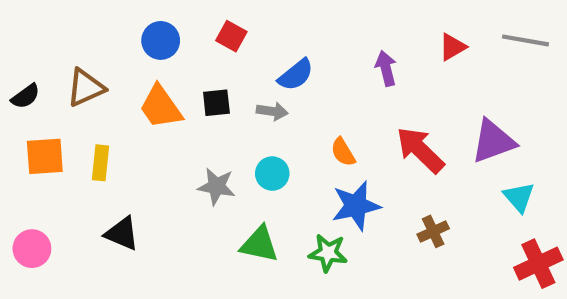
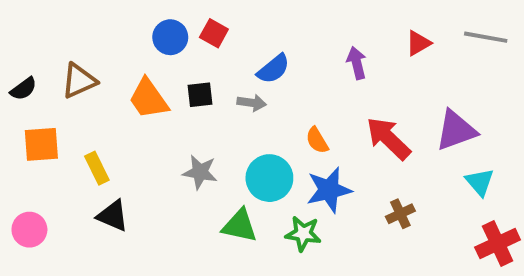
blue circle: (161, 40) -> (170, 37), moved
yellow rectangle: (101, 163) -> (97, 168), moved, turned -32
cyan circle: (272, 174) -> (269, 178), moved, size x1.5

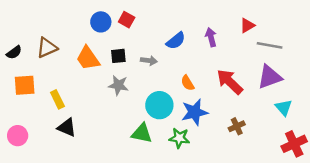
gray line: (486, 37) -> (270, 45), moved
blue semicircle: (273, 69) -> (176, 41), moved
gray star: (200, 172) -> (118, 85), moved

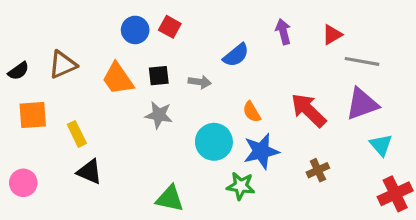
purple arrow: (211, 37) -> (283, 32), moved
green triangle: (142, 133) -> (170, 199), moved

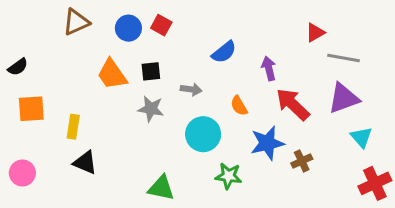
purple arrow: (283, 32) -> (269, 68), moved
brown triangle: (63, 65) -> (76, 22), moved
gray arrow: (200, 82) -> (191, 89), moved
yellow rectangle: (77, 134) -> (73, 127), turned 35
blue star: (261, 151) -> (267, 143), moved

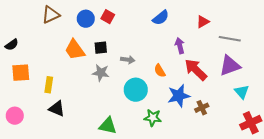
red triangle: (315, 33) -> (203, 22), moved
blue semicircle: (224, 52) -> (161, 18), moved

